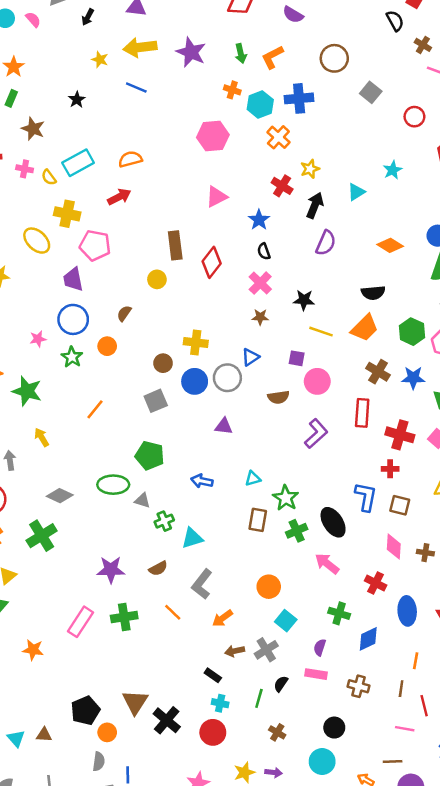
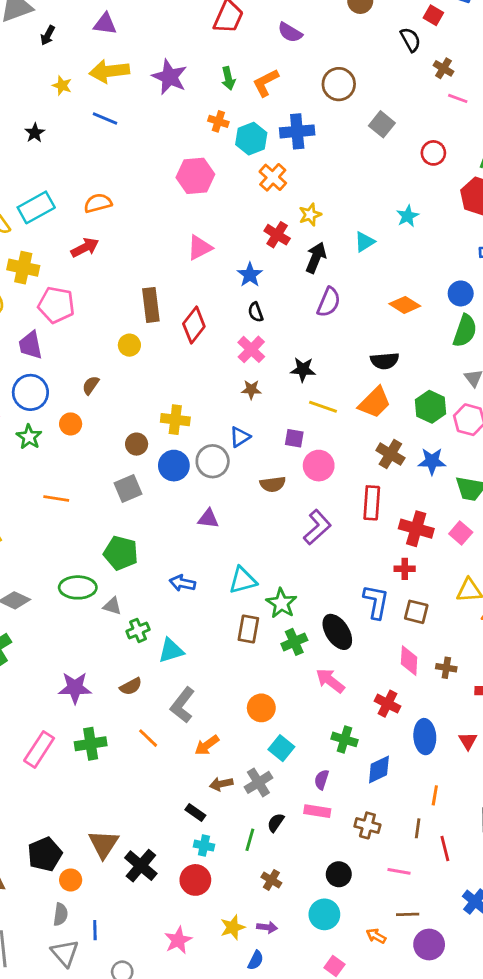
orange line: (95, 409) -> (56, 499), turned 60
cyan triangle: (253, 479) -> (243, 580), size x1.5
pink line: (405, 729) -> (399, 871), moved

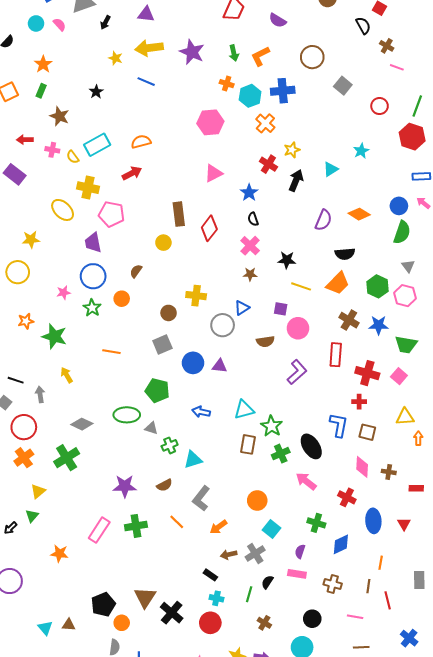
purple semicircle: (329, 302) -> (323, 220), moved
blue circle: (174, 466) -> (193, 363), moved

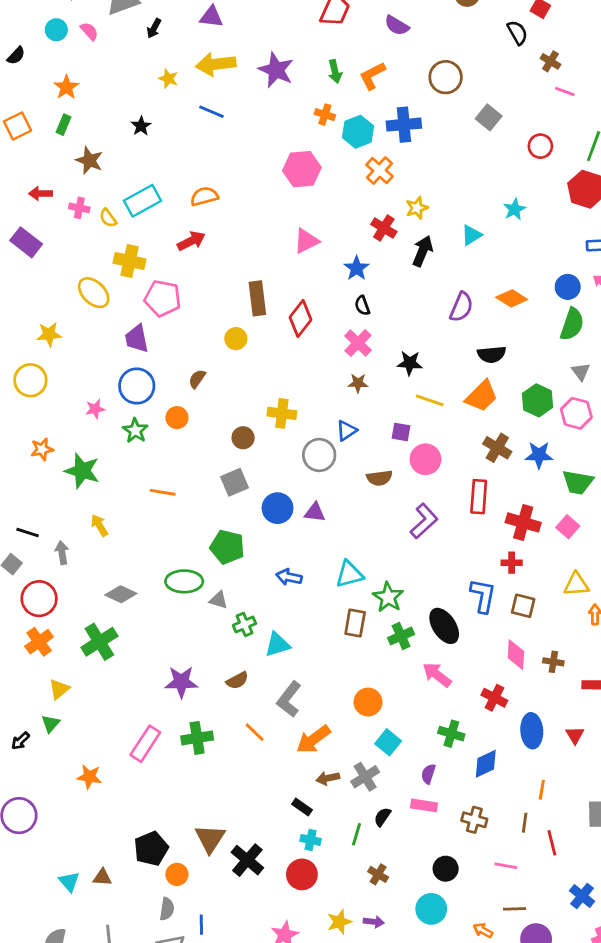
orange arrow: (218, 527) -> (313, 739), size x1.4

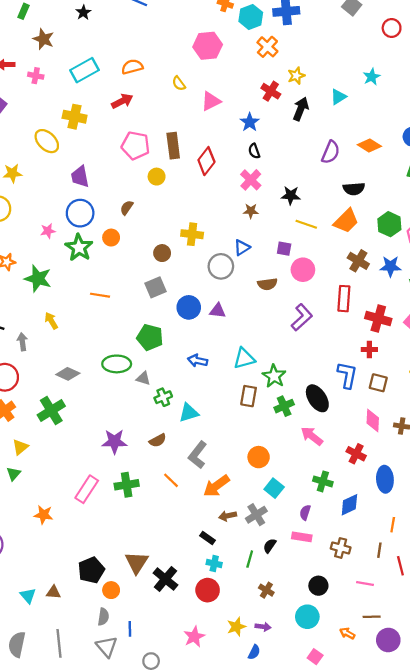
yellow semicircle: (108, 218) -> (179, 83), moved
pink pentagon: (163, 298) -> (135, 146), moved
green star: (135, 431) -> (79, 248), size x1.4

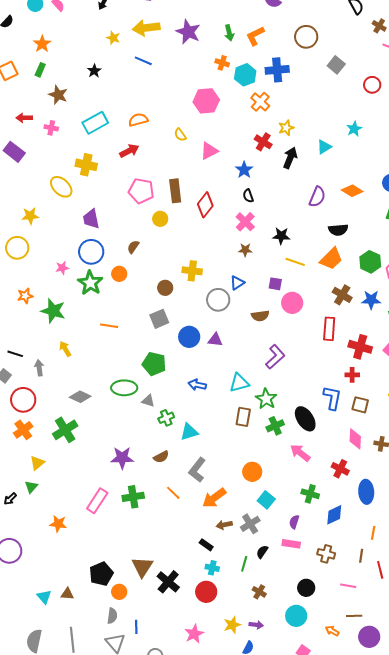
purple L-shape: (302, 317) -> (275, 357), moved

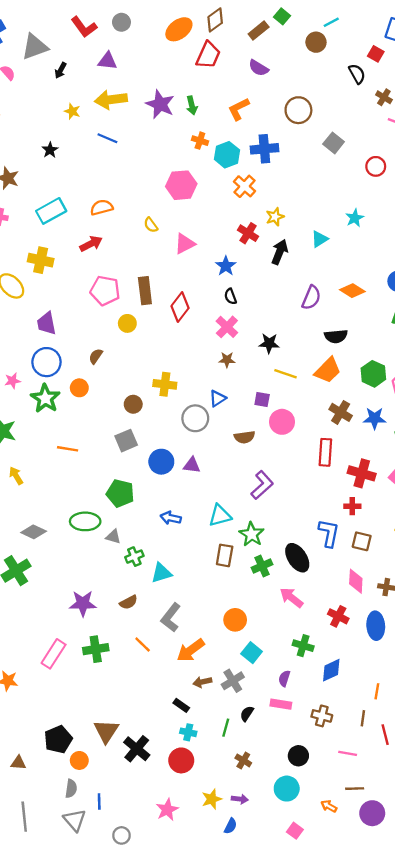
green arrow: (229, 33) -> (192, 105), moved
blue ellipse: (366, 492) -> (376, 626), moved

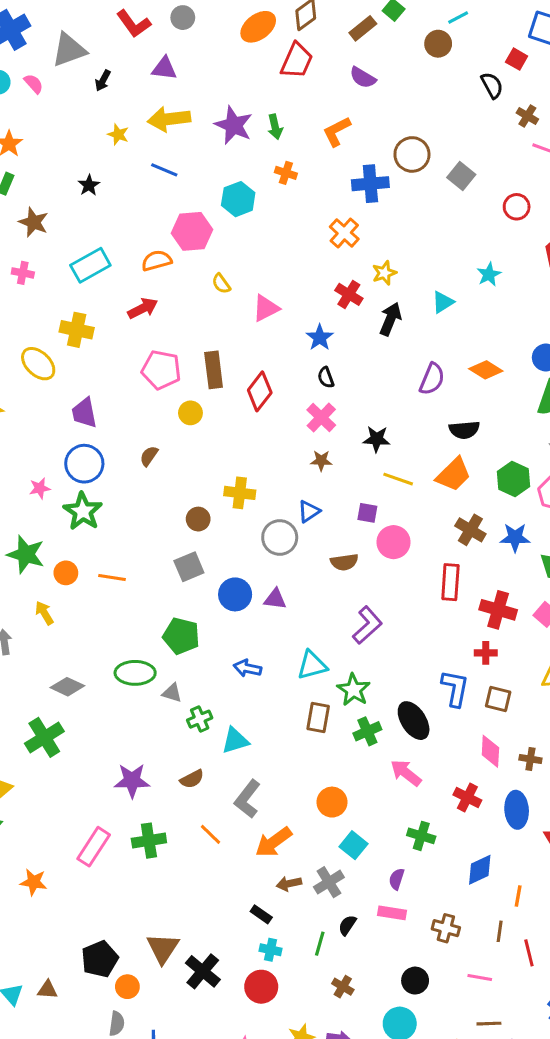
brown circle: (298, 110) -> (412, 154), moved
cyan hexagon: (227, 155) -> (238, 199), moved
pink hexagon: (181, 185) -> (192, 231), moved
orange circle: (79, 388) -> (66, 573), moved
blue diamond: (331, 670) -> (480, 870), moved

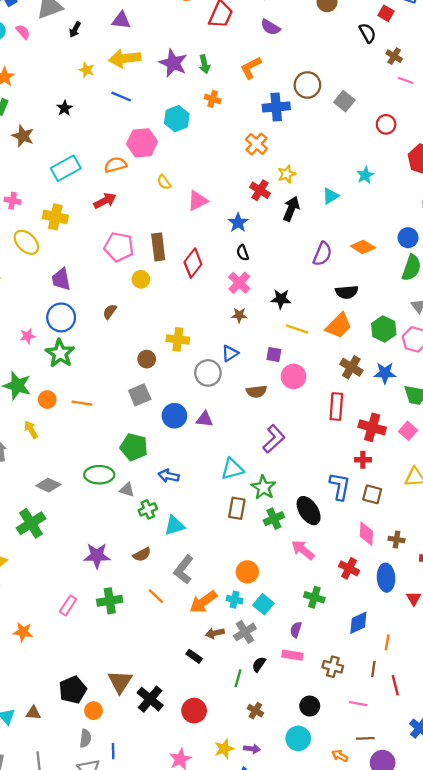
pink cross: (23, 273) -> (13, 201), moved
blue arrow: (247, 668) -> (169, 476), moved
pink rectangle: (94, 847) -> (68, 605), size x0.7
cyan cross: (270, 950) -> (235, 600), moved

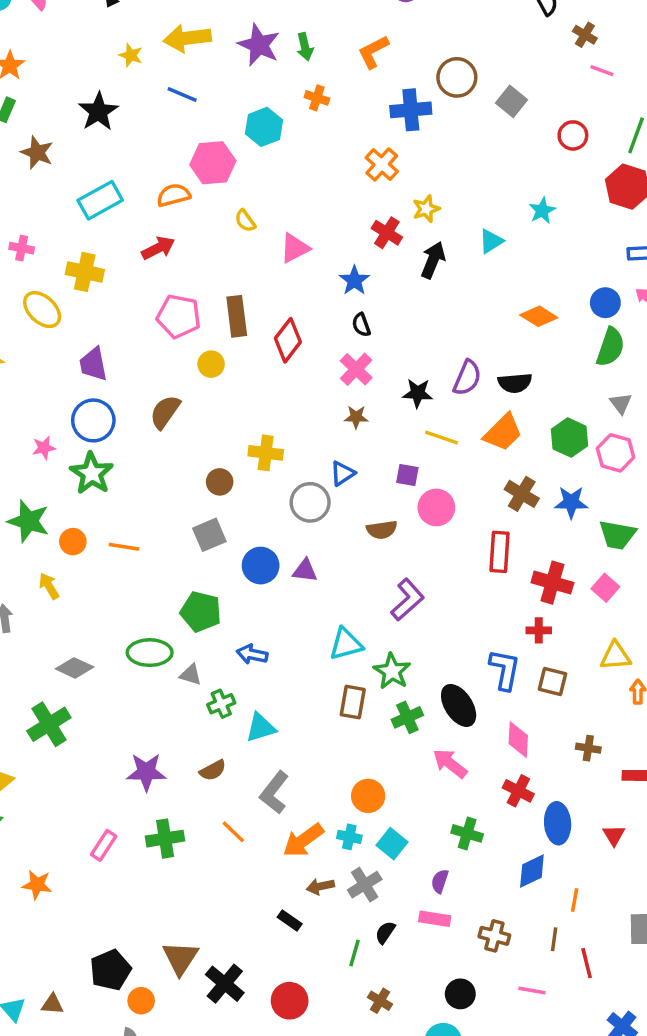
black star: (65, 108) -> (98, 112), size x1.6
purple semicircle: (322, 254) -> (467, 378), moved
brown semicircle: (110, 312) -> (165, 412), size x1.5
pink diamond: (366, 534) -> (518, 740), moved
blue ellipse: (386, 578) -> (558, 823), moved

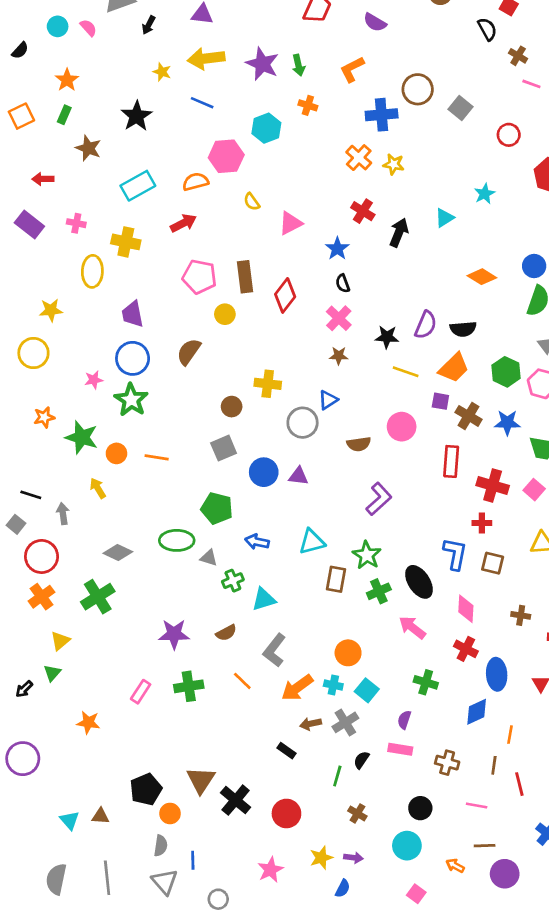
yellow star: (426, 209) -> (394, 164), moved, turned 30
yellow ellipse: (42, 310) -> (92, 271), turned 48
purple square: (407, 475) -> (440, 401), moved
cyan triangle: (346, 644) -> (312, 542), moved

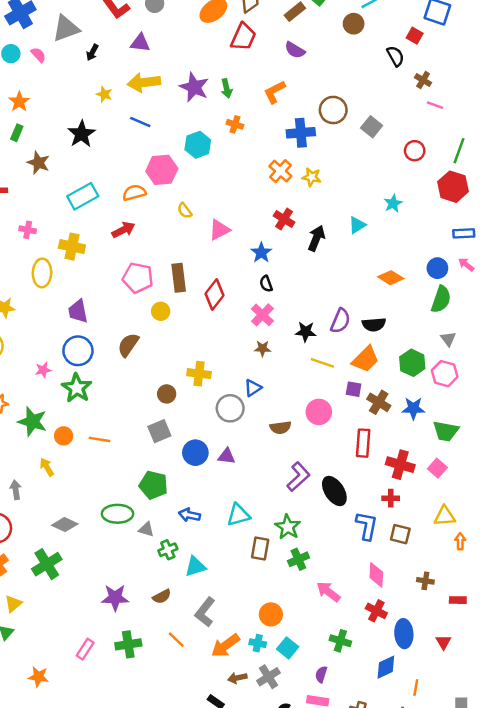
black ellipse: (419, 582) -> (334, 491), moved

